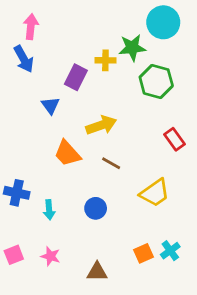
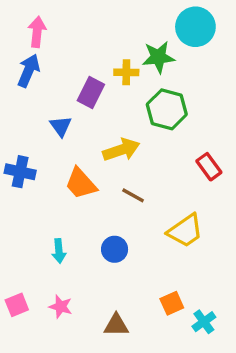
blue arrow: (24, 59) -> (29, 71), turned -128
green hexagon: (156, 81) -> (167, 109), moved
blue cross: (17, 193) -> (20, 172), moved
cyan cross: (170, 251) -> (204, 322), moved

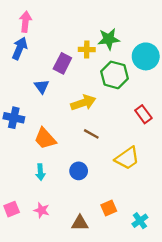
cyan circle: (195, 27) -> (146, 56), moved
orange trapezoid: (81, 184) -> (45, 139), moved
orange square: (172, 303) -> (109, 208), moved

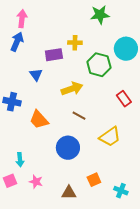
green star: (109, 39) -> (100, 15), moved
purple rectangle: (62, 63) -> (54, 55), turned 54
blue circle: (79, 171) -> (68, 148), size x1.5
cyan arrow: (40, 172) -> (20, 160), moved
cyan cross: (140, 221) -> (121, 191), turned -32

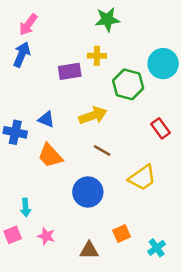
green star: (100, 15) -> (107, 19), moved
pink arrow: (22, 19) -> (28, 25), turned -150
blue triangle: (36, 75) -> (46, 119), moved, turned -32
cyan cross: (121, 191) -> (157, 248), turned 32

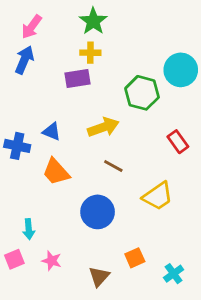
green star: (107, 19) -> (93, 21), moved, turned -30
yellow cross: (97, 56) -> (90, 53), moved
brown triangle: (89, 250) -> (99, 276), turned -48

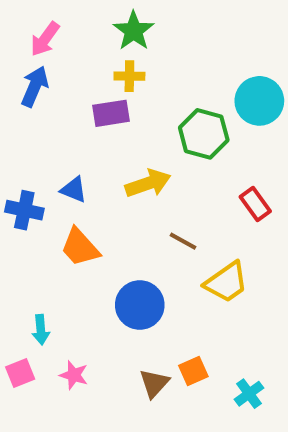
brown line: (113, 166) -> (183, 241), moved
brown triangle: (99, 276) -> (154, 383), moved

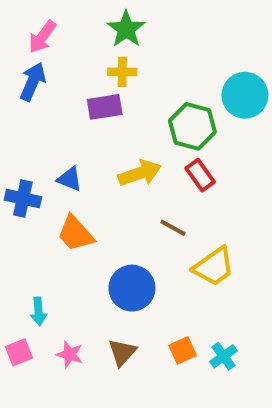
red rectangle: (255, 204) -> (200, 175), moved
brown triangle: (154, 383) -> (122, 352), moved
cyan cross: (249, 394) -> (224, 356), moved

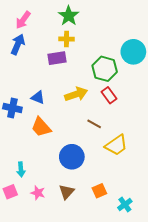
cyan cross: (224, 356) -> (125, 205), moved

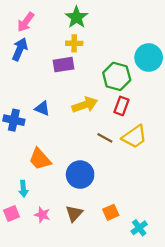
red rectangle: (109, 95) -> (121, 106), turned 56
orange trapezoid: (41, 127) -> (40, 159), moved
yellow trapezoid: (116, 145) -> (134, 137), moved

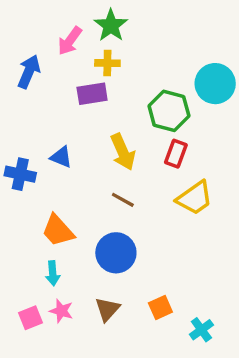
pink arrow: (26, 22) -> (70, 41), moved
yellow arrow: (85, 105) -> (123, 152), turned 85
brown line: (105, 138) -> (123, 200), moved
cyan arrow: (23, 189) -> (53, 273), moved
pink square: (12, 214) -> (31, 318), moved

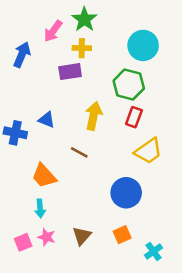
cyan circle: (215, 84) -> (143, 45), moved
yellow arrow: (123, 152) -> (94, 116), turned -144
brown line: (123, 200) -> (79, 152), moved
blue circle: (116, 253) -> (126, 193), moved

